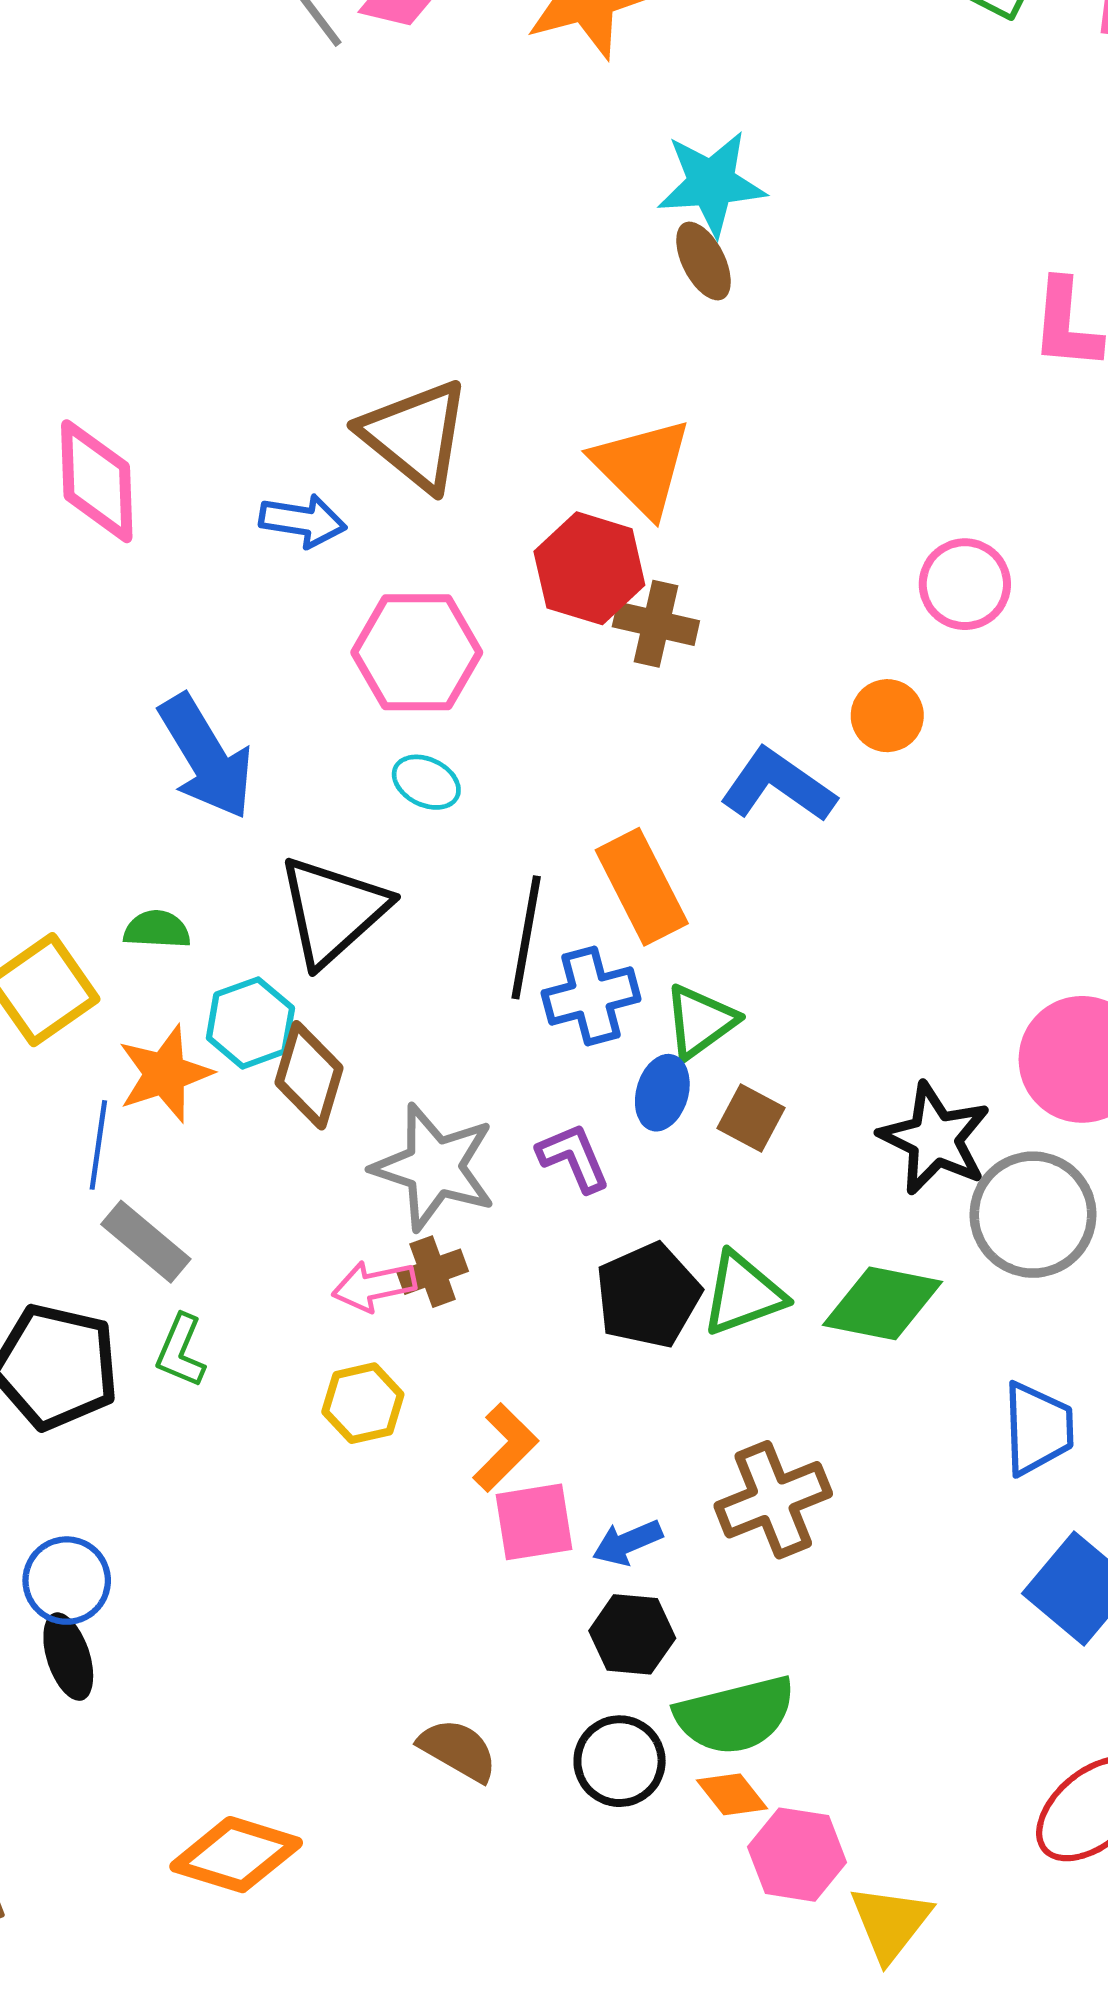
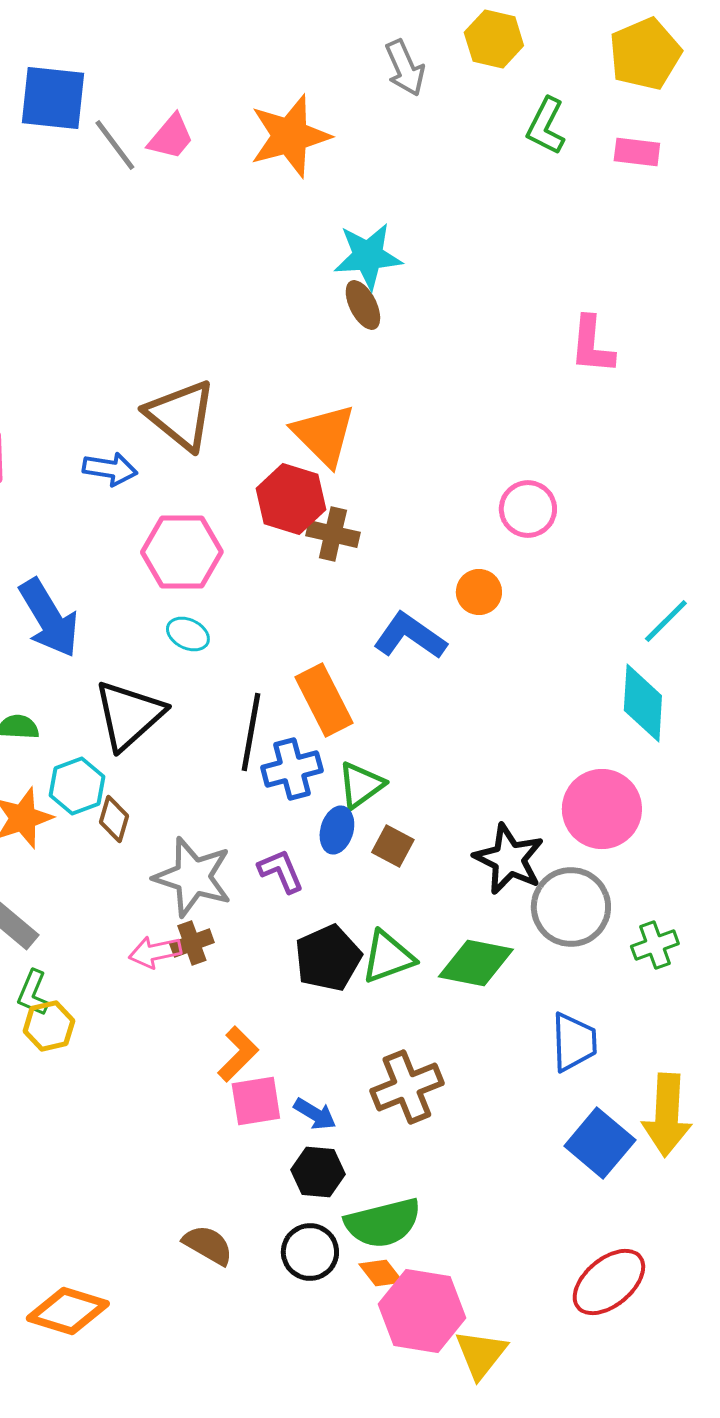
brown diamond: (309, 1075) -> (114, 819), size x0.7
yellow hexagon: (363, 1403) -> (49, 1026), moved
blue arrow: (627, 1543) -> (315, 1114), turned -126
pink hexagon: (797, 1855) -> (422, 1311), size x1.4

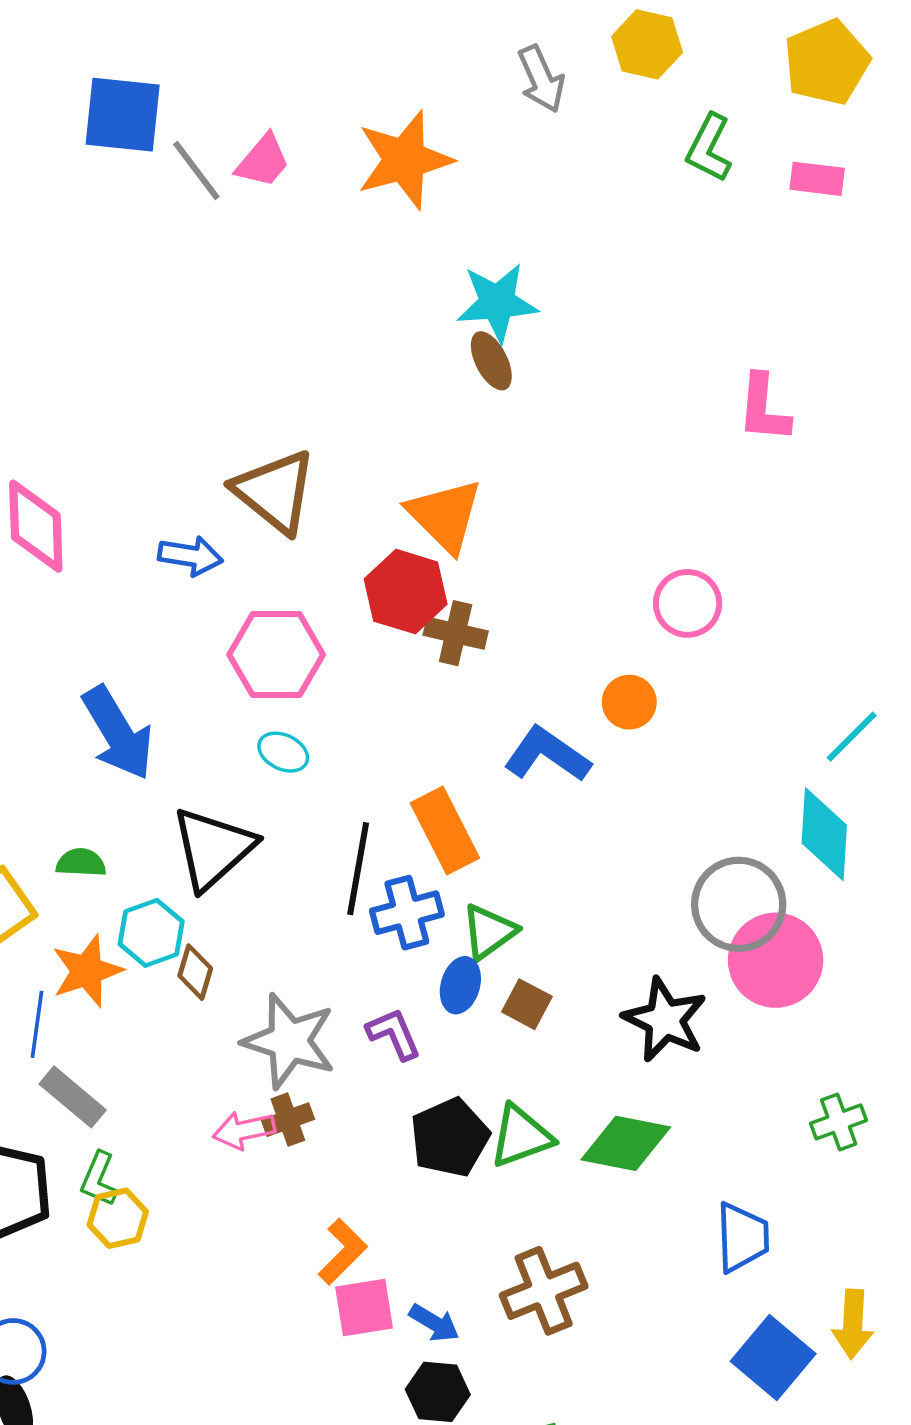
gray circle: (571, 907) -> (739, 904), moved
yellow arrow: (667, 1115) -> (853, 1324), size x0.7

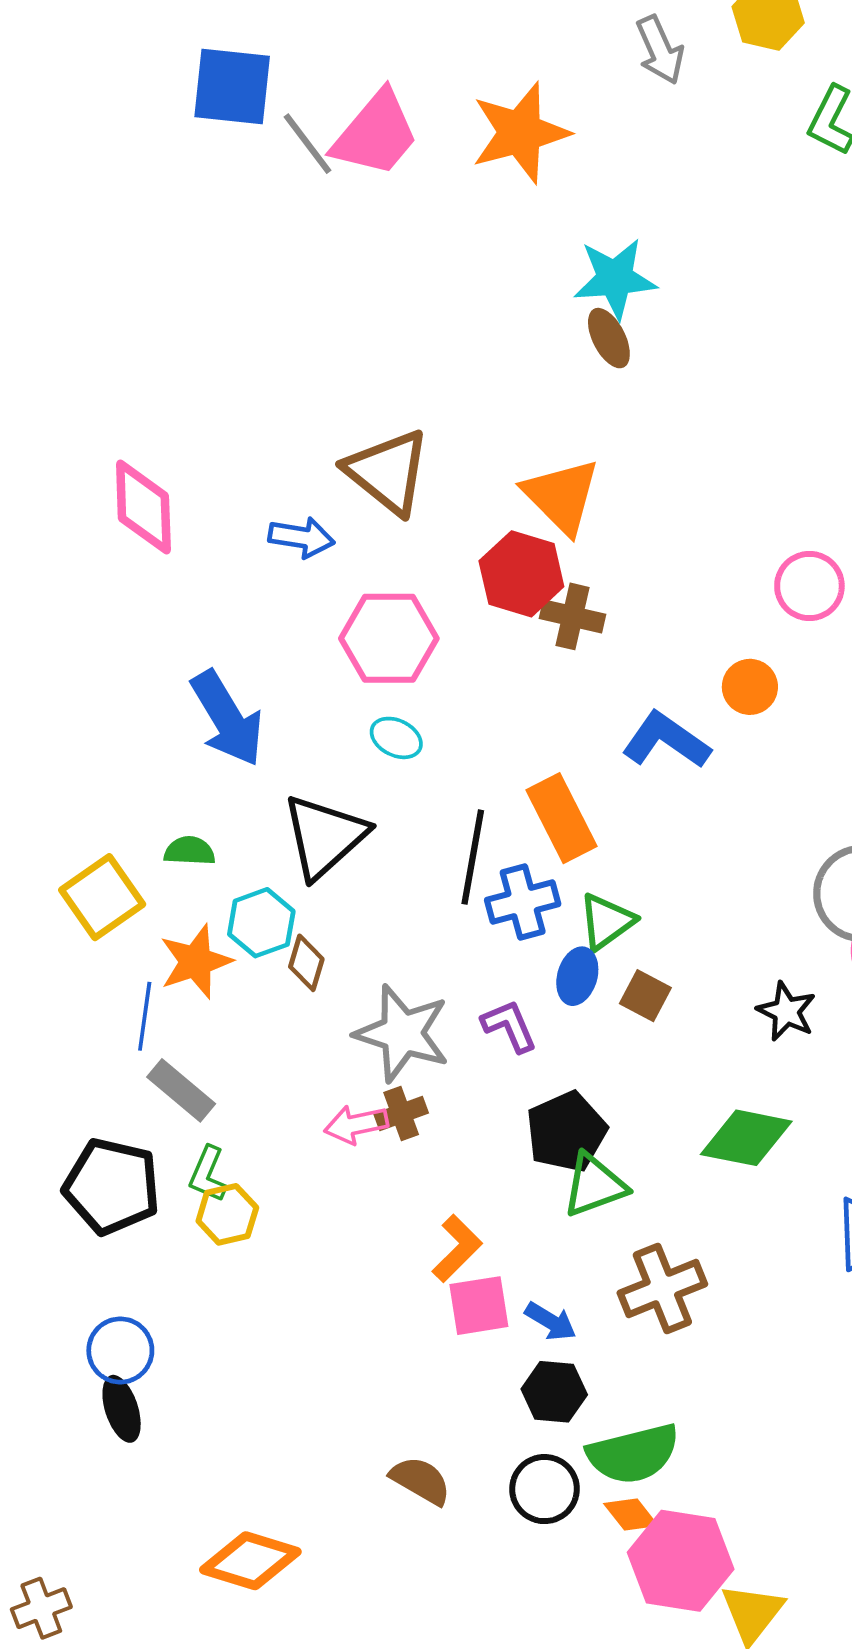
pink trapezoid: (263, 161) -> (376, 134), size x1.6
black star: (665, 1020) -> (786, 1011), size x0.7
green triangle: (521, 1136) -> (594, 1185), moved

